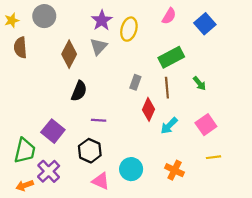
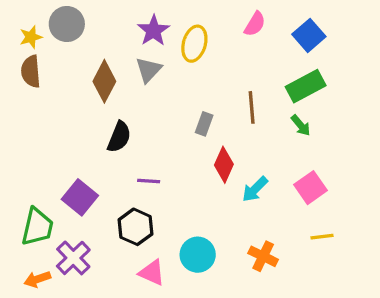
yellow star: (12, 20) -> (31, 37), moved
green rectangle: (171, 57) -> (306, 86), moved
brown line: (167, 88) -> (252, 107), moved

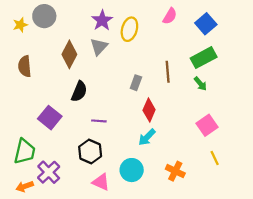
brown semicircle: (31, 71) -> (25, 66), moved
cyan arrow: (255, 189) -> (147, 137), moved
purple square: (80, 197) -> (50, 118), moved
yellow line: (322, 237) -> (215, 158), turned 72

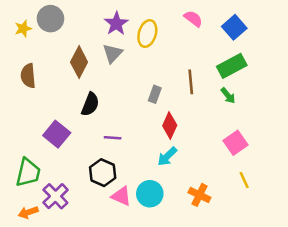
pink semicircle: (170, 16) -> (193, 19), turned -84
pink triangle: (101, 182) -> (121, 196), moved

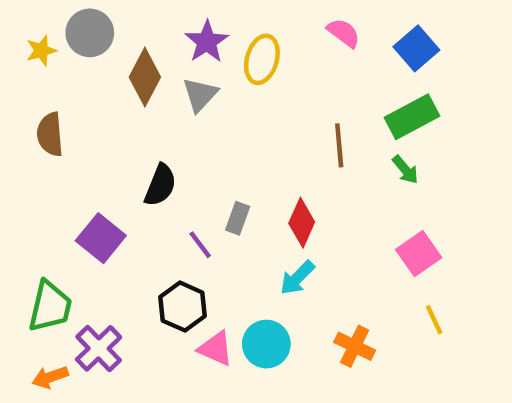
brown diamond: (79, 62) -> (145, 77), moved
gray rectangle: (155, 94) -> (238, 218), moved
purple line: (113, 138) -> (200, 245), turned 49

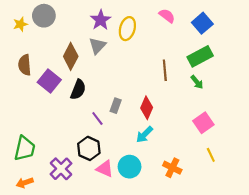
brown diamond: (145, 77) -> (71, 56), moved
purple square: (101, 238) -> (49, 81), moved
purple cross: (99, 348) -> (61, 169), moved

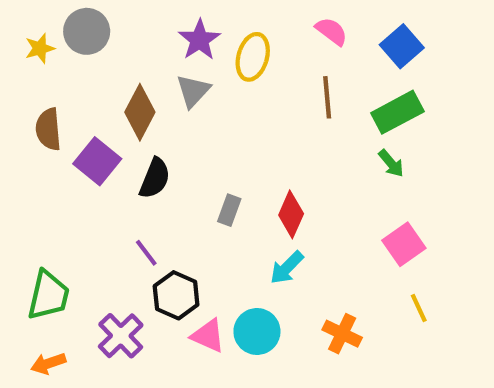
brown line: (165, 70) -> (327, 97), moved
purple line: (97, 118) -> (146, 253), moved

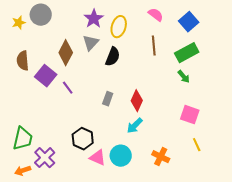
black semicircle: (155, 178) -> (113, 57), moved
pink square: (404, 244) -> (190, 115), turned -36
purple line: (146, 253) -> (68, 88), moved
purple cross: (121, 336) -> (45, 158), moved

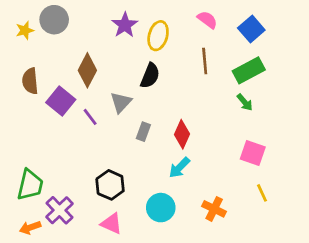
gray triangle: (91, 43) -> (121, 102), moved
pink triangle: (98, 158) -> (111, 224), moved

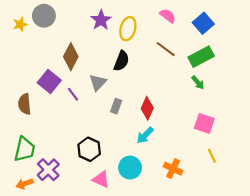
brown line: (205, 61) -> (166, 49), turned -48
brown semicircle: (30, 81) -> (25, 104), moved
pink triangle: (111, 224) -> (101, 179), moved

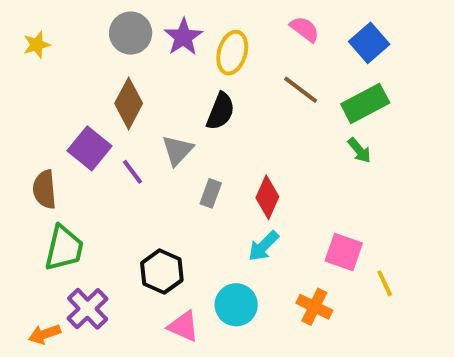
gray circle: (44, 16) -> (131, 33), moved
pink square: (204, 123) -> (344, 252), moved
green trapezoid: (25, 149) -> (64, 248), moved

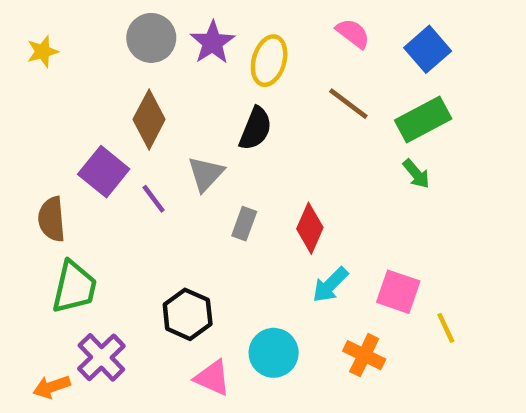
cyan arrow: (264, 246) -> (330, 285), moved

